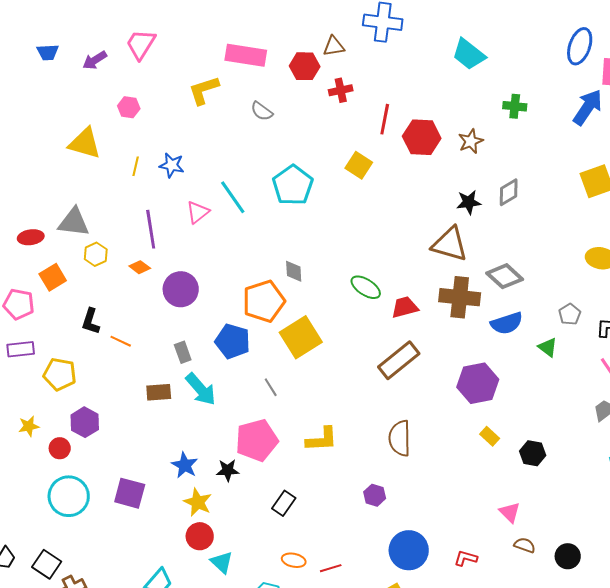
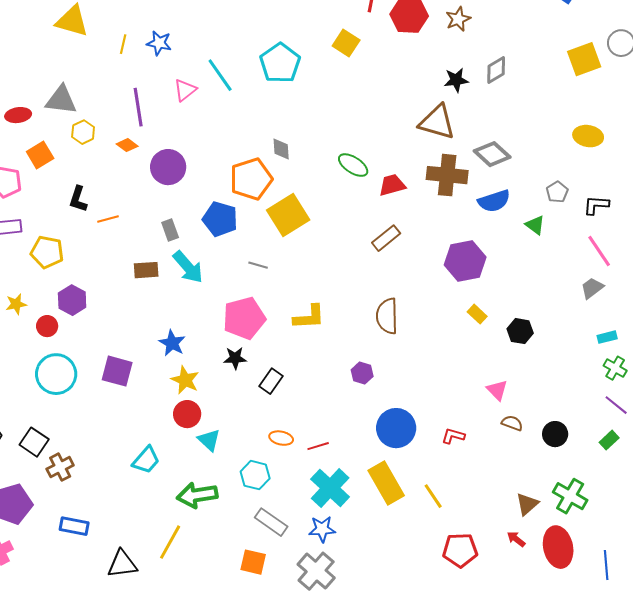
orange line: (121, 341) -> (108, 219), turned -40
brown rectangle: (399, 360) -> (386, 238), size x0.7
gray line: (271, 387) -> (258, 265), turned -42
black star: (228, 470) -> (235, 358), moved

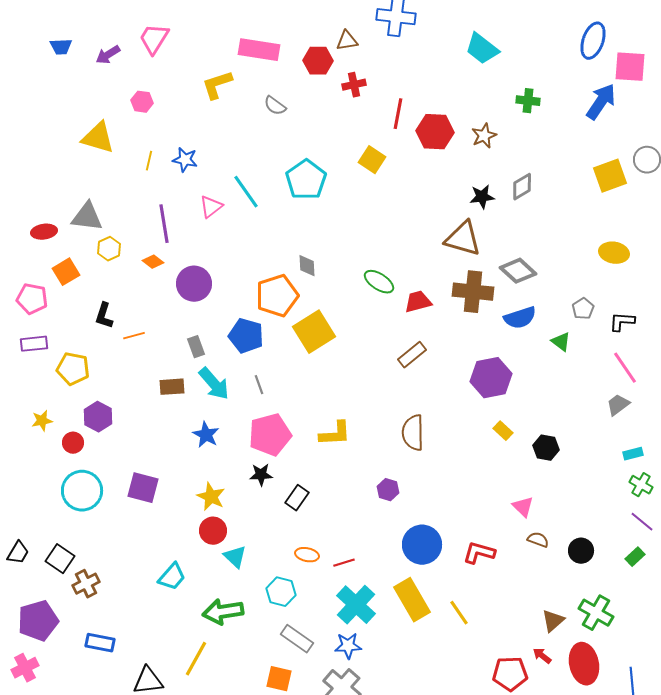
gray line: (258, 265) -> (259, 385), moved, turned 54
blue star: (172, 343) -> (206, 435), moved
red L-shape: (453, 436) -> (479, 553), size x1.4
red pentagon: (460, 550) -> (510, 674), moved

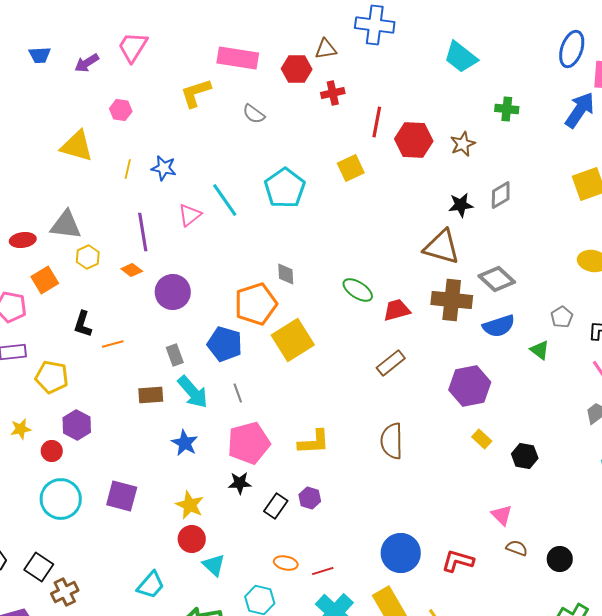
yellow square: (372, 160) -> (351, 168), turned 32
purple hexagon: (388, 490) -> (310, 498), moved

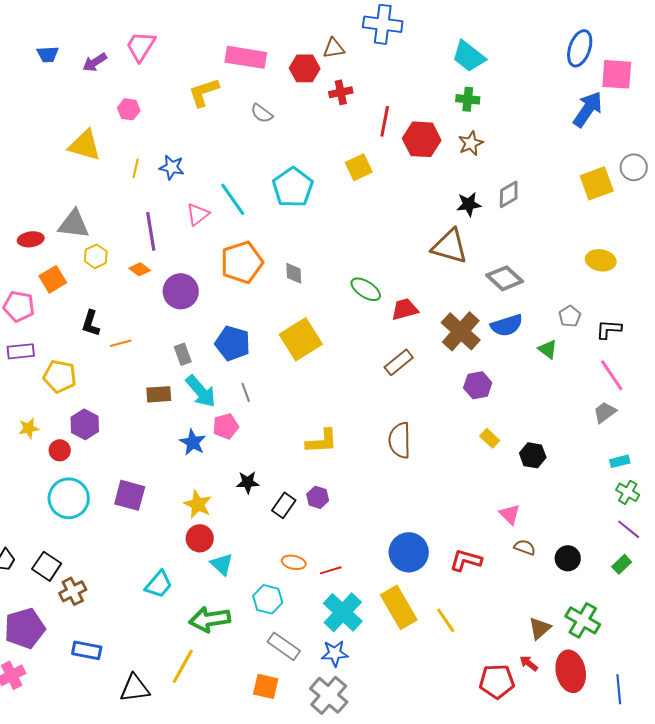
green cross: (507, 109) -> (468, 99), moved
brown cross: (452, 300) -> (461, 331), moved, turned 36
orange pentagon: (256, 304) -> (242, 262), moved
purple hexagon: (470, 386) -> (478, 385), size x0.7
pink pentagon: (249, 443) -> (226, 426), moved, size x0.6

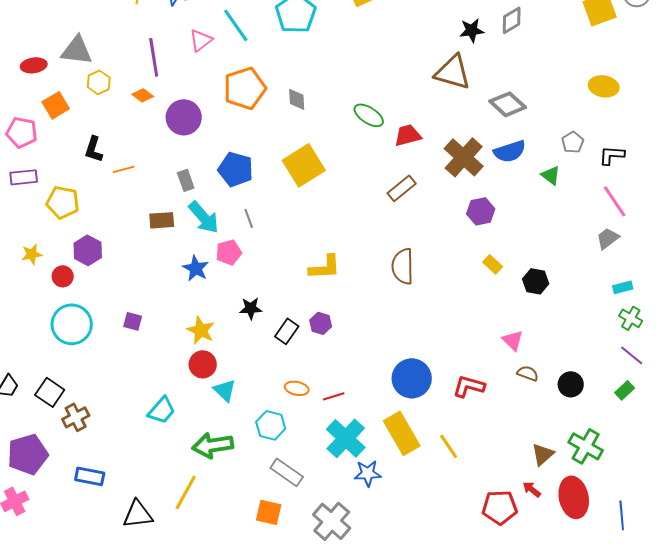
purple square: (130, 495) -> (133, 321), size x0.6
blue star: (335, 653) -> (368, 473), moved

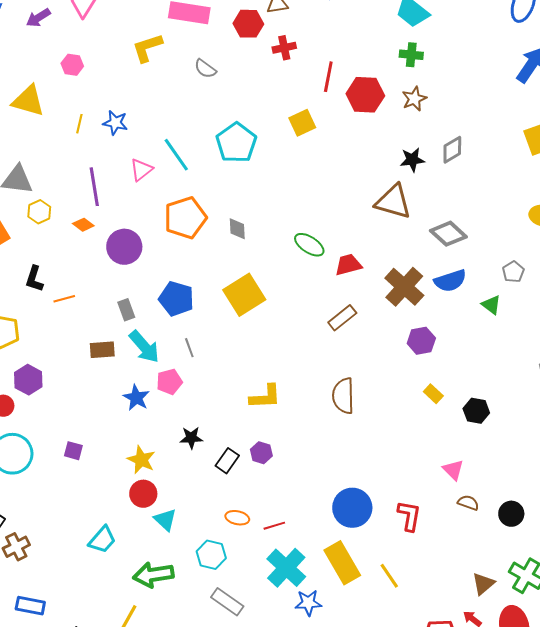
red L-shape: (469, 386) -> (409, 516), turned 84

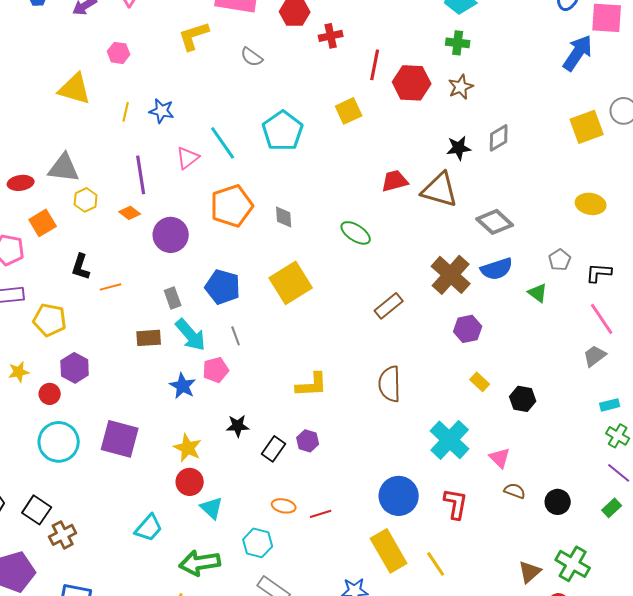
red trapezoid: (348, 265) -> (395, 181), moved
purple square: (73, 451) -> (120, 439), size x2.0
cyan cross: (286, 568) -> (450, 440), moved

